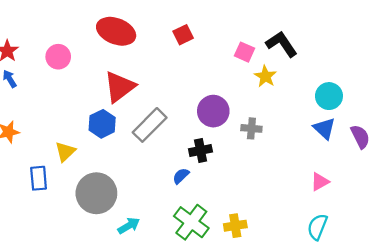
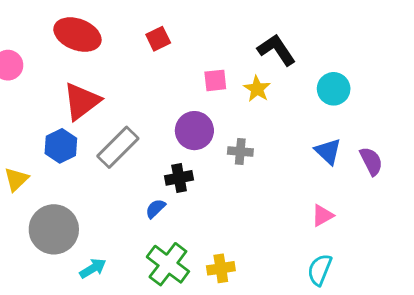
pink square: (245, 52) -> (215, 80), moved, turned -30
cyan circle: (329, 96) -> (334, 89), moved

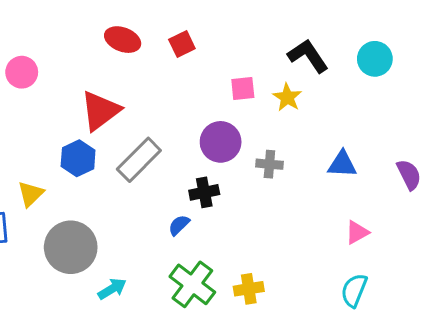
red ellipse: (77, 35) -> (123, 40), moved, size x0.7
cyan circle: (334, 89) -> (375, 59), moved
blue triangle: (328, 151) -> (342, 164), moved, turned -40

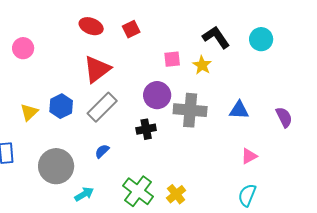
red triangle: (100, 111) -> (97, 69), moved
gray cross: (269, 164) -> (190, 110), size x1.8
yellow triangle: (31, 194) -> (29, 112), moved
blue semicircle: (179, 225) -> (102, 151), moved
yellow cross: (249, 289) -> (176, 194), turned -30

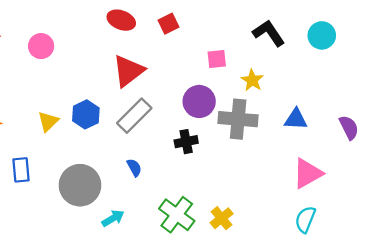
yellow star: (202, 65) -> (252, 80), moved
blue semicircle: (102, 151) -> (134, 168), turned 105
pink triangle: (249, 156) -> (308, 173), size x1.6

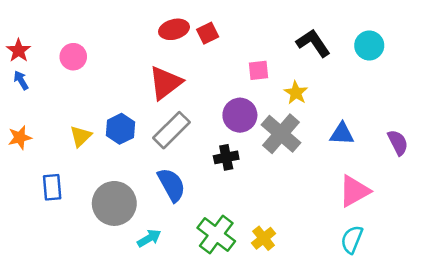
red ellipse: (121, 20) -> (174, 29), moved, turned -36
gray cross: (238, 119) -> (281, 134), turned 36
blue semicircle: (134, 168) -> (172, 185), size x1.8

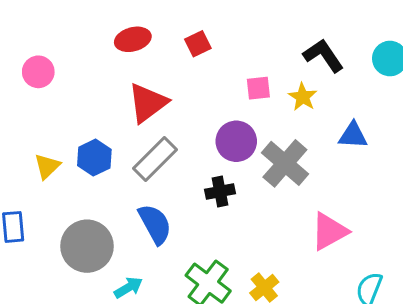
red ellipse: (174, 29) -> (133, 39), moved
yellow star: (296, 93) -> (303, 97), moved
blue triangle: (342, 134) -> (353, 135), moved
pink triangle: (354, 191) -> (329, 231), moved

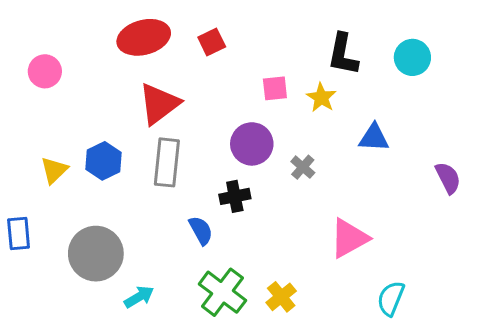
red ellipse: (133, 39) -> (144, 37), size x1.4
black L-shape: (323, 56) -> (343, 54), turned -135
gray rectangle: (155, 159) -> (167, 162), turned -39
gray cross: (285, 163) -> (303, 167), size x0.5
blue semicircle: (155, 224) -> (201, 230), moved, size x0.7

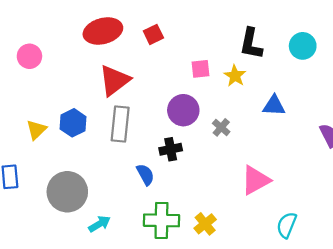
green cross: (222, 292) -> (161, 220), turned -36

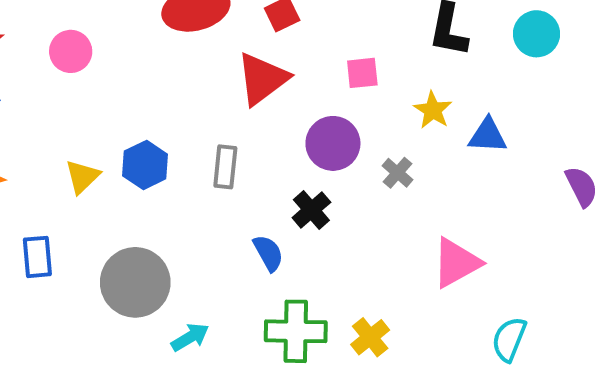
yellow star: (235, 76) -> (433, 110), moved
red triangle: (114, 80) -> (262, 79), moved
gray rectangle: (120, 124) -> (225, 167), size x0.7
black cross: (171, 149) -> (311, 210), turned -30

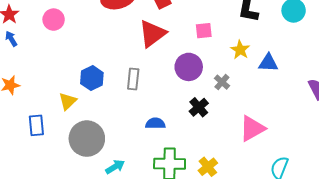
yellow triangle: (82, 177) -> (68, 101), moved
black cross: (311, 210) -> (199, 107), moved
blue semicircle: (268, 253) -> (155, 123), turned -60

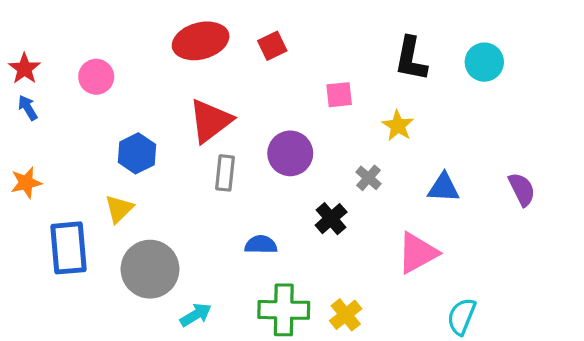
red triangle: (152, 34) -> (210, 121), moved
blue triangle: (268, 63) -> (444, 188), moved
purple circle: (189, 67) -> (290, 153), moved
blue hexagon: (92, 78) -> (137, 153), moved
blue rectangle: (36, 125) -> (68, 248), size x1.5

